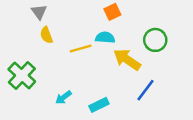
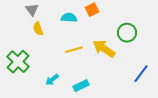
cyan semicircle: (105, 38) -> (69, 18), moved
yellow line: (81, 49) -> (74, 50), moved
blue line: (145, 90) -> (141, 74), moved

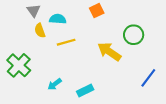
cyan semicircle: (69, 18) -> (58, 19), moved
yellow line: (74, 50) -> (66, 42), moved

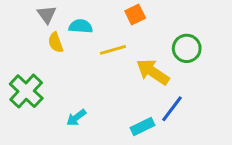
yellow line: (66, 42) -> (113, 50), moved
blue line: (148, 78) -> (172, 109), moved
cyan rectangle: (85, 91) -> (143, 126), moved

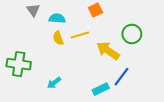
yellow semicircle: (56, 42) -> (58, 38), moved
green cross: (26, 91) -> (19, 64), turned -35

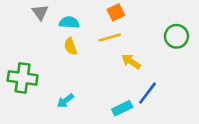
green circle: (132, 34) -> (176, 36), moved
yellow line: (80, 35) -> (110, 38), moved
yellow arrow: (108, 51) -> (131, 62), size x0.7

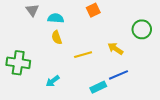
yellow line: (110, 38) -> (83, 55), moved
yellow arrow: (131, 62) -> (115, 49), moved
blue line: (147, 93) -> (118, 75), turned 30

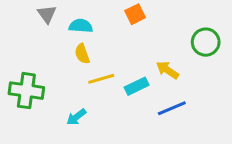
yellow line: (83, 55) -> (101, 79), moved
cyan rectangle: (98, 87) -> (137, 86), moved

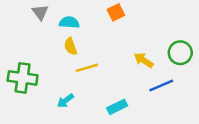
green circle: (206, 42) -> (180, 53), moved
cyan rectangle: (137, 86) -> (117, 107), moved
blue line: (172, 108) -> (161, 86), moved

